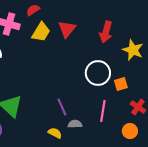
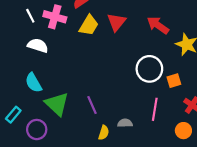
red arrow: (106, 32) -> (158, 25), turned 110
purple line: (62, 107) -> (92, 105), moved
yellow semicircle: (55, 133) -> (104, 133), turned 80

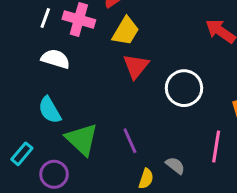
white line: (30, 16) -> (45, 18), turned 48
red triangle: (116, 22) -> (136, 66), moved
white circle: (149, 69) -> (184, 88), moved
gray semicircle: (125, 123) -> (175, 166), turned 40

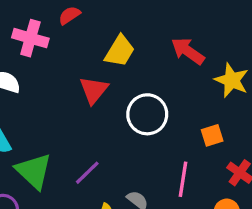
yellow trapezoid: (126, 31) -> (120, 51), moved
purple line: (130, 141) -> (87, 173), turned 70

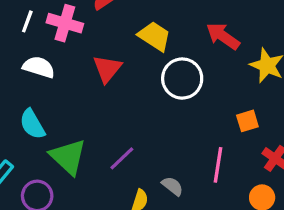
yellow trapezoid: (120, 51) -> (154, 36), turned -88
red triangle: (94, 90) -> (107, 69), moved
white circle: (147, 114) -> (182, 79), moved

